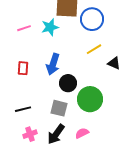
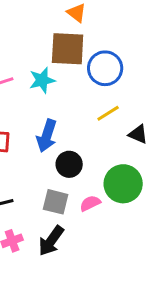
green circle: (90, 99) -> (123, 184), moved
pink semicircle: (82, 133) -> (90, 203), moved

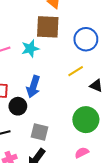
blue circle: (105, 68) -> (86, 39), moved
black circle: (69, 164) -> (18, 106), moved
pink semicircle: (90, 203) -> (82, 153), moved

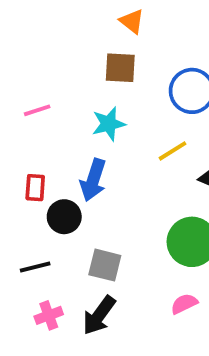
brown square: (48, 27) -> (120, 68), size x0.7
cyan star: (30, 49) -> (109, 124), moved

